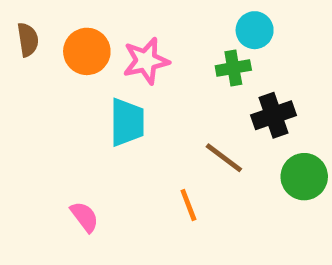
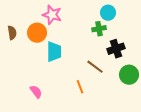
brown semicircle: (28, 40) -> (12, 33), moved
orange circle: (87, 51) -> (37, 33), moved
pink star: (146, 61) -> (52, 15), moved, turned 30

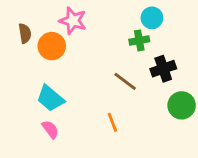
brown semicircle: (12, 33) -> (25, 33), moved
cyan trapezoid: (54, 52) -> (50, 98), moved, turned 130
brown line: (95, 67) -> (125, 81), moved

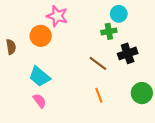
brown semicircle: (25, 33) -> (11, 47), moved
green circle: (182, 105) -> (142, 93), moved
orange line: (112, 122) -> (99, 95), moved

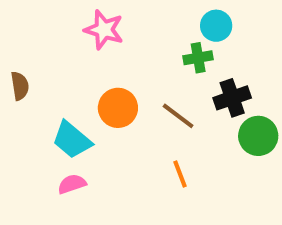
orange circle: (41, 36) -> (118, 108), moved
green circle: (142, 93) -> (258, 136), moved
pink semicircle: (40, 101) -> (72, 184), turned -72

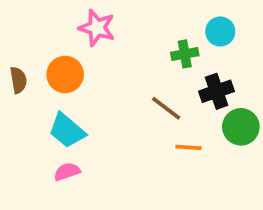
cyan circle: (216, 26) -> (220, 32), moved
orange circle: (118, 108) -> (65, 74), moved
orange line: (180, 174) -> (189, 147), moved, turned -65

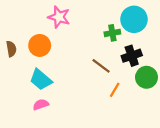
cyan circle: (220, 32) -> (134, 19), size x1.5
orange line: (189, 147) -> (115, 90), turned -63

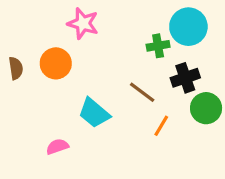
cyan trapezoid: (41, 80) -> (94, 113), moved

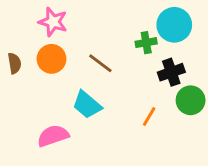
pink star: (83, 23) -> (53, 22), moved
brown line: (142, 92) -> (100, 63), moved
pink semicircle: (57, 147) -> (53, 136), size x1.5

